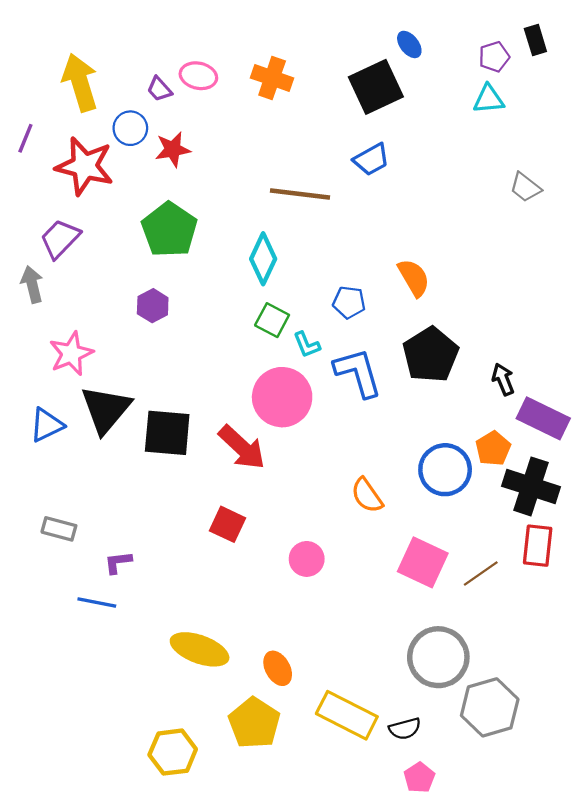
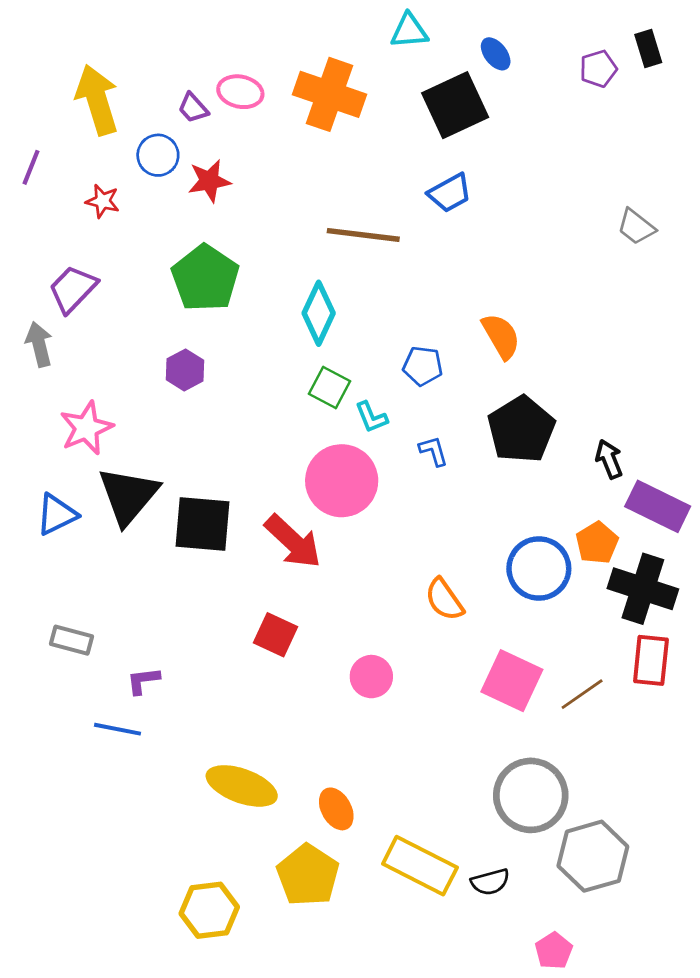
orange cross: (272, 78) -> (329, 94), size x1.4
cyan triangle: (489, 99) -> (409, 31), moved
red star: (85, 166) -> (103, 201), size x0.5
blue L-shape: (358, 373) -> (434, 451), size x0.5
pink pentagon: (419, 778) -> (554, 951), moved

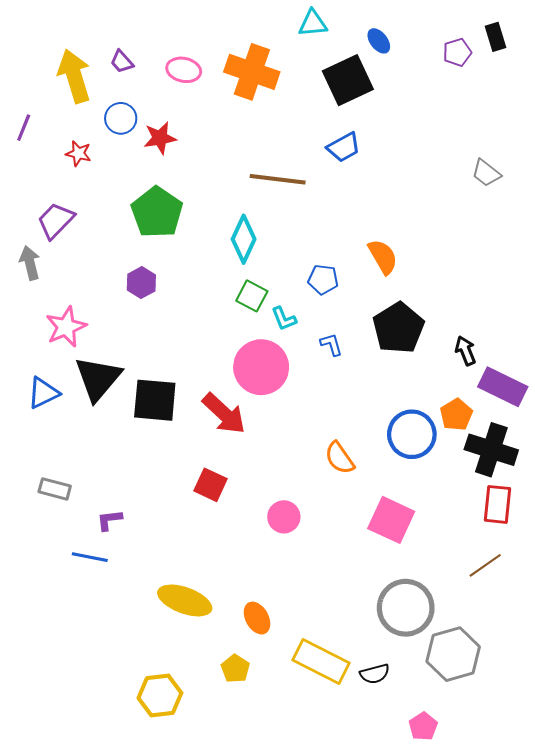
purple trapezoid: (193, 108) -> (122, 62), moved
brown line: (582, 694) -> (485, 565), moved
yellow pentagon: (308, 875) -> (235, 669), size x0.6

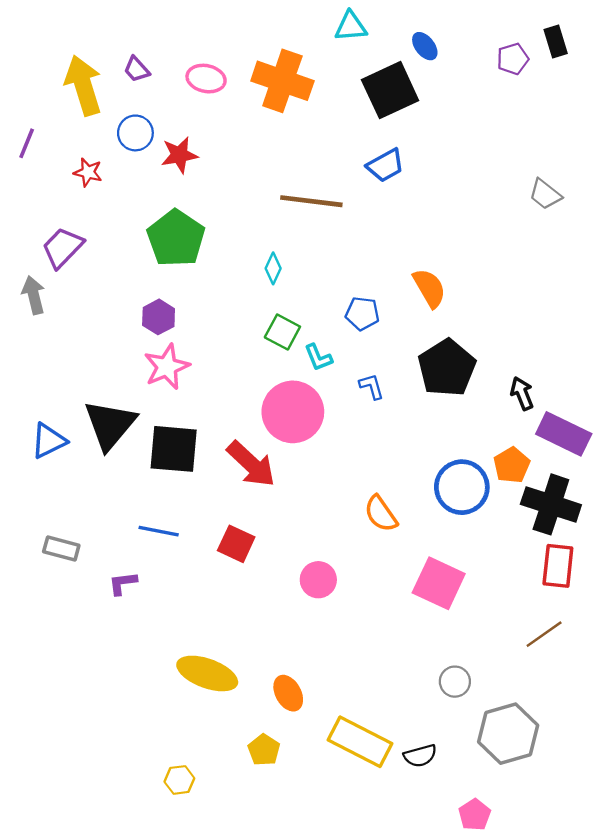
cyan diamond: (244, 239) -> (273, 268), size x0.6
pink star: (66, 327) -> (167, 367), moved
blue line: (90, 557) -> (159, 531), moved
gray circle: (406, 608) -> (455, 682), size x0.5
yellow hexagon: (160, 695) -> (179, 780), size x0.6

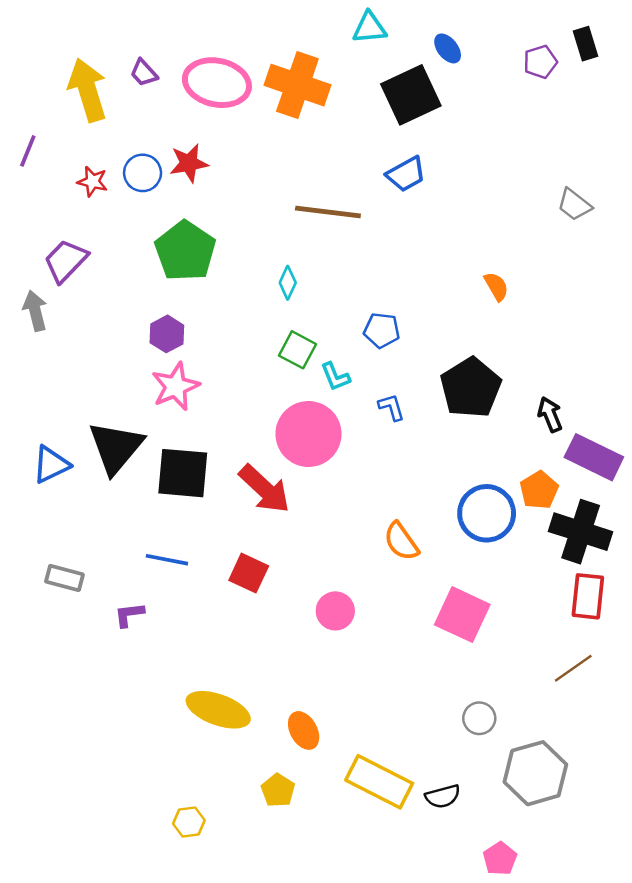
pink ellipse: (206, 79) -> (217, 83), size x1.6
blue circle: (135, 133) -> (143, 173), moved
orange semicircle: (429, 288) -> (496, 286), moved, size x0.7

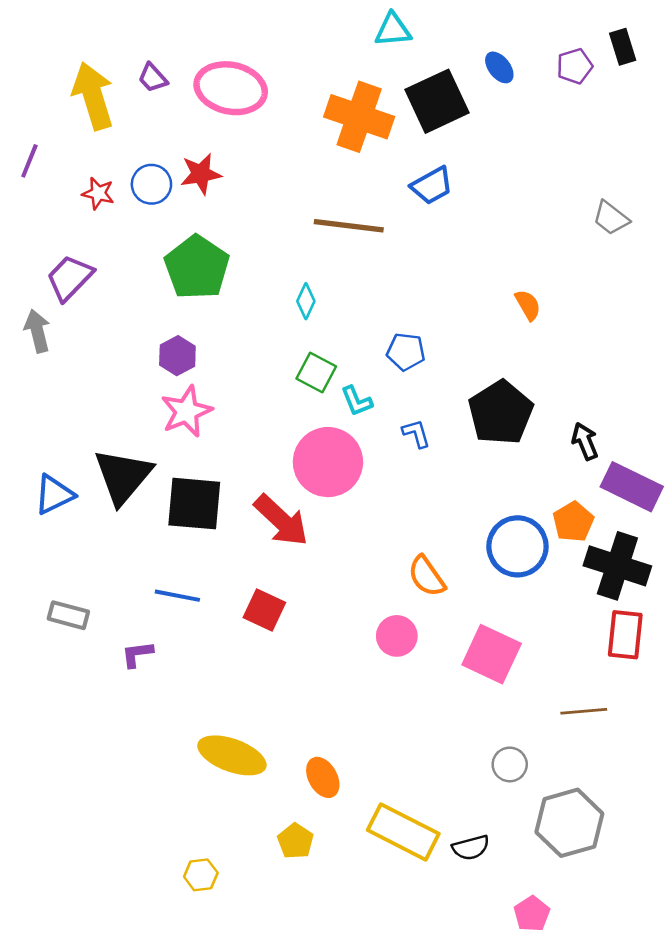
blue ellipse: (448, 48) -> (499, 67), moved
orange cross: (297, 85) -> (359, 117), moved
pink circle: (335, 611) -> (397, 636), moved
brown line: (573, 668) -> (584, 711), moved, turned 30

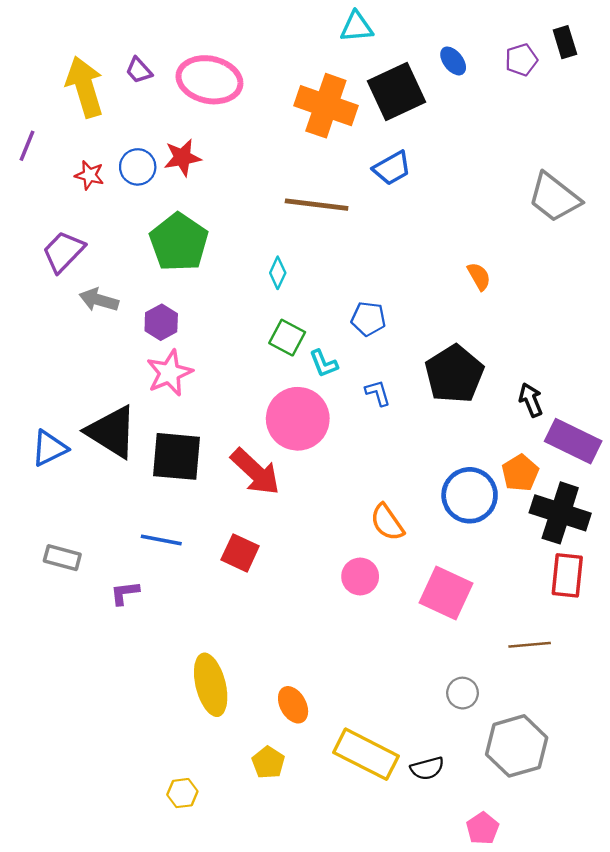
gray trapezoid: (611, 218) -> (554, 197), size x1.6
gray arrow: (37, 331) -> (99, 300), moved, turned -60
black triangle: (123, 476) -> (112, 432), turned -38
yellow ellipse: (232, 755) -> (211, 685), turned 56

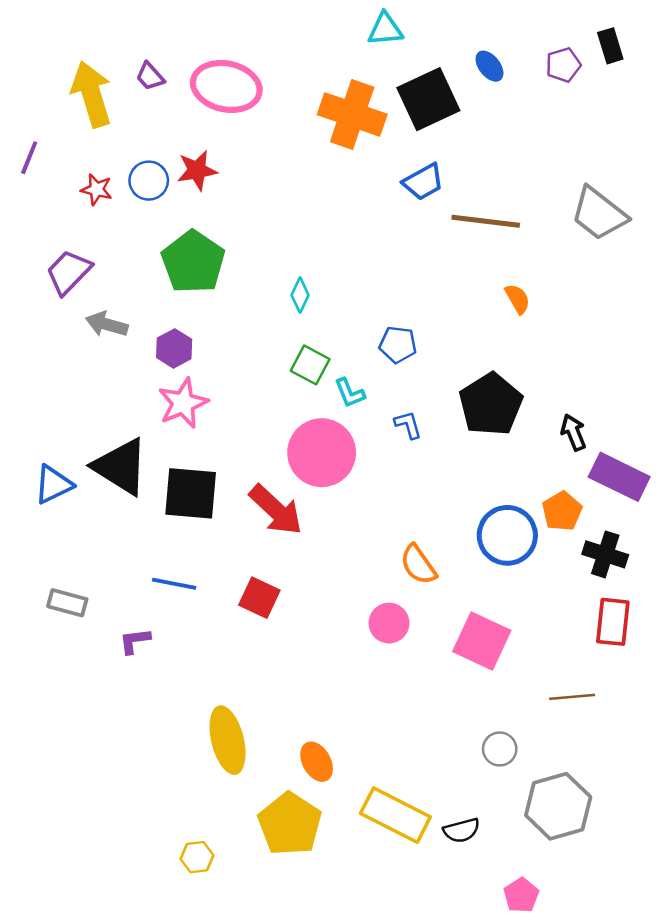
brown line: (317, 205) -> (486, 221), moved
black cross: (560, 513) -> (605, 554), size x0.7
yellow pentagon: (268, 762) -> (290, 824), size x1.8

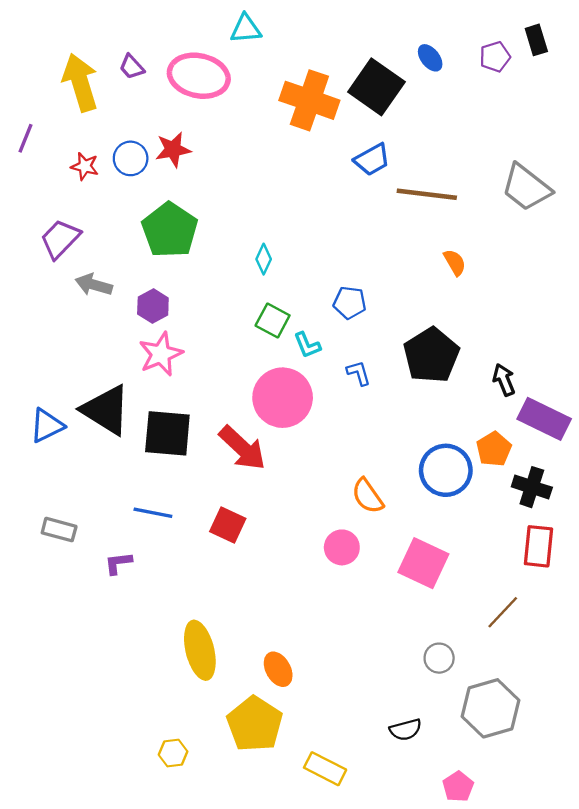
cyan triangle: (385, 29) -> (246, 29), moved
black square: (428, 99) -> (376, 87), turned -30
brown line: (572, 697) -> (503, 612), turned -42
yellow rectangle: (395, 815) -> (325, 769), moved, size x0.7

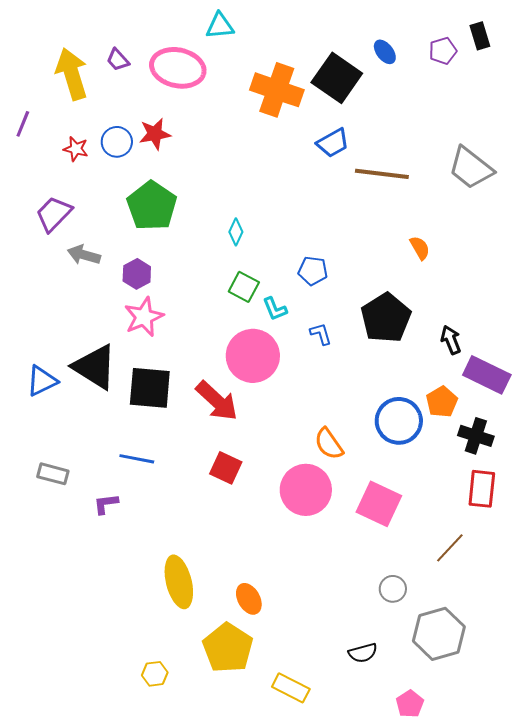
orange semicircle: (455, 262) -> (420, 248), moved
red square: (228, 525) -> (226, 468), moved
pink circle: (342, 547) -> (306, 490), size x1.6

